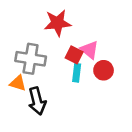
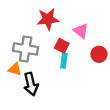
pink triangle: (89, 50) -> (81, 31), moved
red circle: (104, 70) -> (99, 54), moved

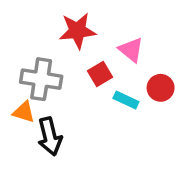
red square: (62, 46) -> (100, 74), turned 32
cyan rectangle: (64, 61) -> (126, 100), moved, turned -72

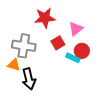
pink triangle: (131, 50) -> (76, 29), turned 42
red circle: (161, 88) -> (82, 51), moved

